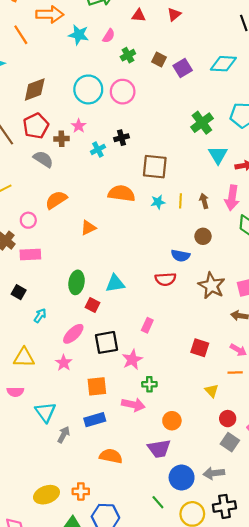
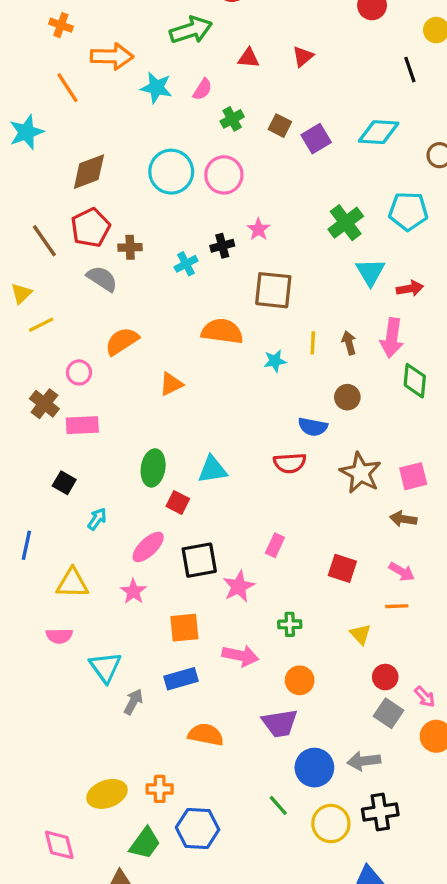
pink star: (79, 126) -> (258, 229), moved
cyan star: (158, 202) -> (275, 361), moved
pink rectangle: (147, 325) -> (275, 545), moved
green cross: (149, 384) -> (290, 624), moved

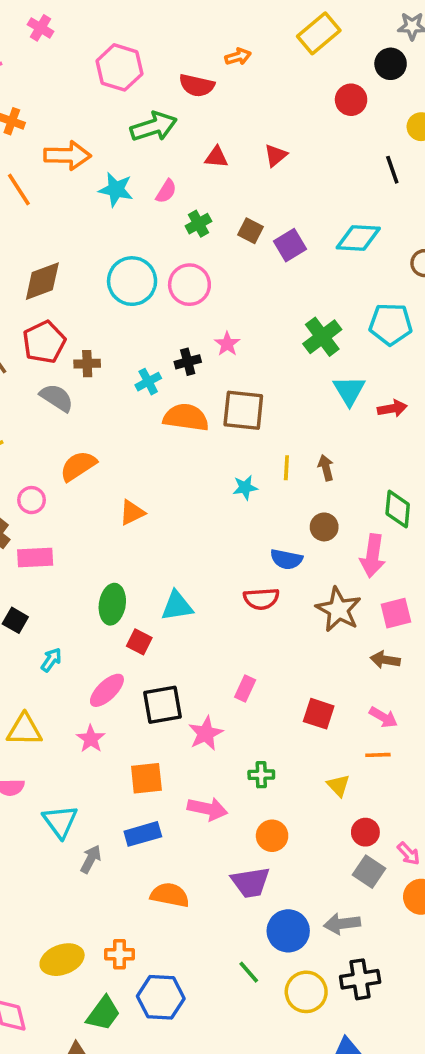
orange semicircle: (222, 331) -> (186, 417), moved
pink arrow: (392, 338) -> (373, 556), moved

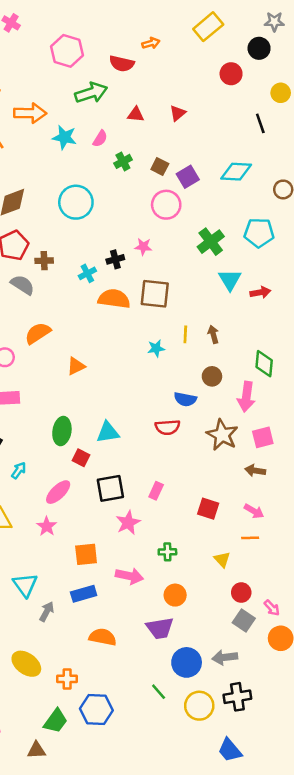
pink circle: (189, 285) -> (166, 205), moved
pink star: (227, 344) -> (143, 247), turned -30
black square: (163, 705) -> (110, 488), moved
yellow ellipse: (62, 960) -> (26, 664), moved, turned 56

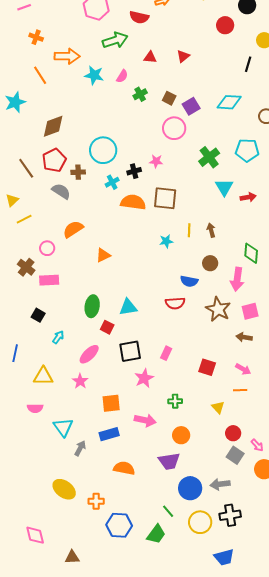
black line: (260, 123) -> (248, 64), turned 35
cyan circle: (76, 202) -> (103, 150), moved
green trapezoid: (56, 721) -> (156, 534), moved
blue trapezoid: (230, 750) -> (224, 557), turned -65

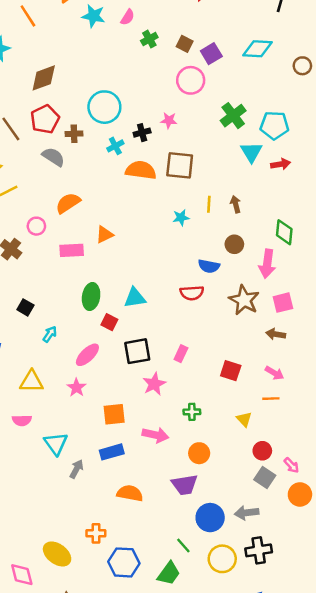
cyan pentagon: (247, 150) -> (274, 125), moved
pink rectangle: (49, 280) -> (72, 250), moved
yellow ellipse: (64, 489) -> (57, 554), moved

